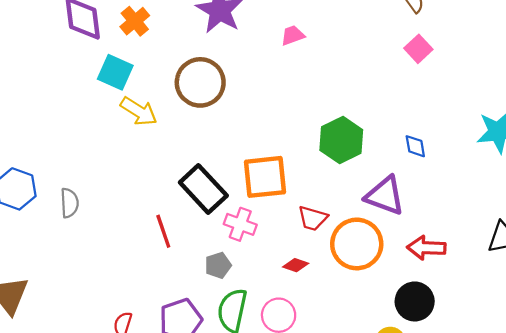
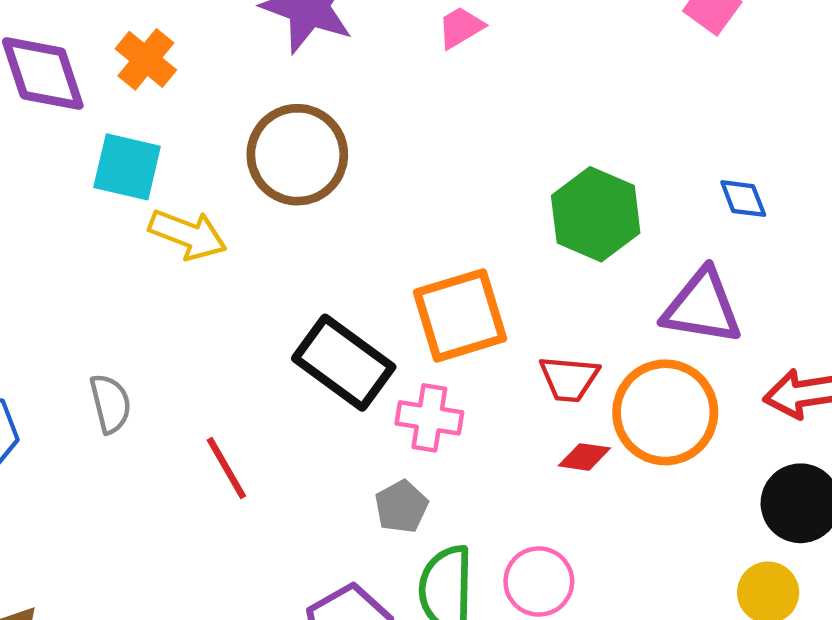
gray semicircle: (69, 203) -> (110, 404), moved
red line: (163, 231) -> (226, 468), moved
red diamond: (296, 265) -> (584, 457), moved

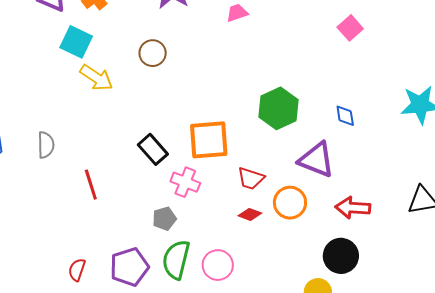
brown circle: (297, 155) -> (153, 53), size x0.6
black rectangle: (344, 363) -> (153, 149), size x0.7
orange circle: (665, 412) -> (290, 203), size x0.7

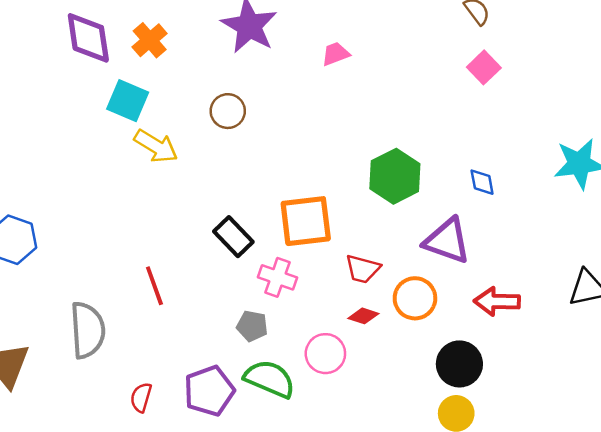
gray semicircle: (46, 145) -> (88, 330), moved, size x1.6
gray pentagon: (164, 219) -> (252, 326), turned 30
black circle: (341, 256) -> (459, 364), moved
green semicircle: (176, 260) -> (270, 379), turned 102
pink circle: (218, 265) -> (325, 354), moved

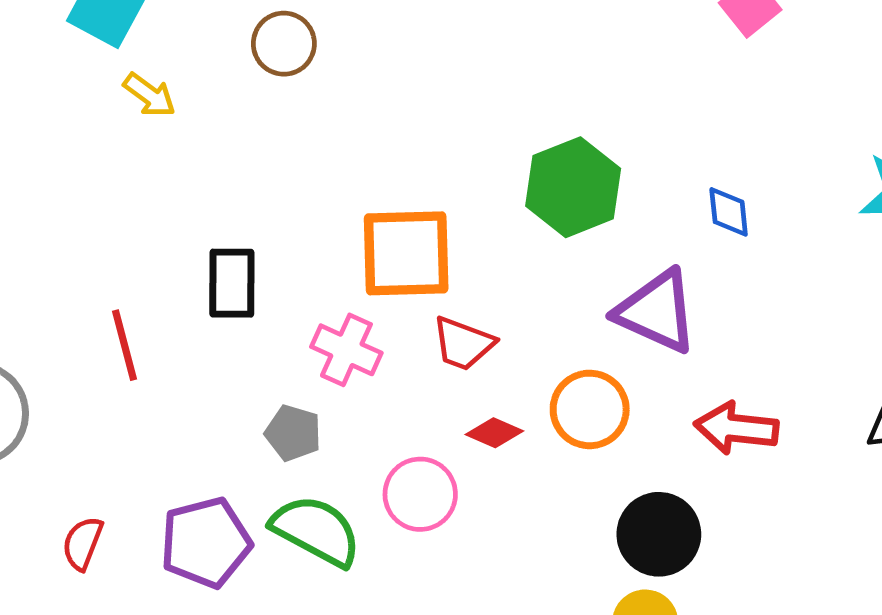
yellow arrow: (156, 146) -> (149, 95), size x0.7
black rectangle: (233, 237) -> (232, 283), moved, turned 39
red trapezoid: (363, 269) -> (463, 344), moved

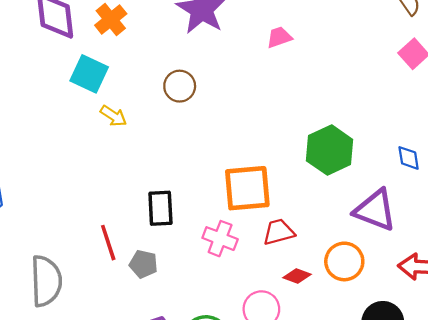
red trapezoid: (463, 344) -> (279, 232), turned 148
gray pentagon: (293, 433) -> (143, 264), moved

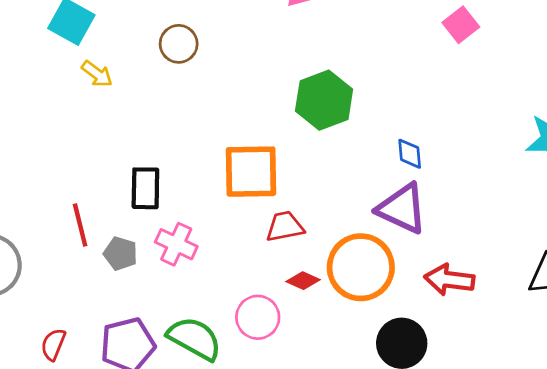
green hexagon: (330, 150) -> (324, 100), moved
blue diamond: (409, 158) -> (410, 154), moved
pink cross: (220, 239) -> (176, 244), moved
orange circle: (344, 261) -> (361, 267), size x1.4

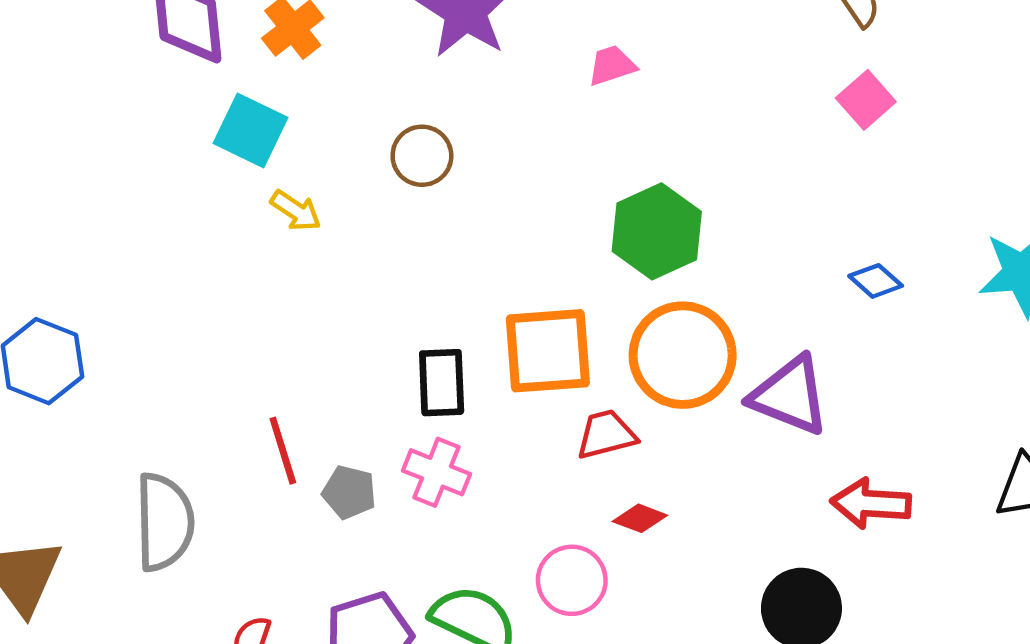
blue diamond: (410, 154) -> (876, 281), moved, turned -40
black rectangle: (145, 188) -> (442, 383), moved
orange circle: (361, 267) -> (683, 355), moved

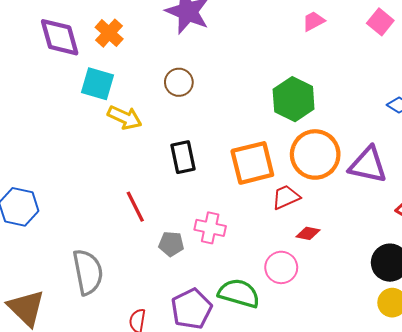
pink trapezoid: (612, 65) -> (314, 21), moved
yellow arrow: (296, 211) -> (125, 118), size x1.4
black rectangle: (442, 383) -> (183, 157), moved
red line: (283, 451) -> (135, 207), moved

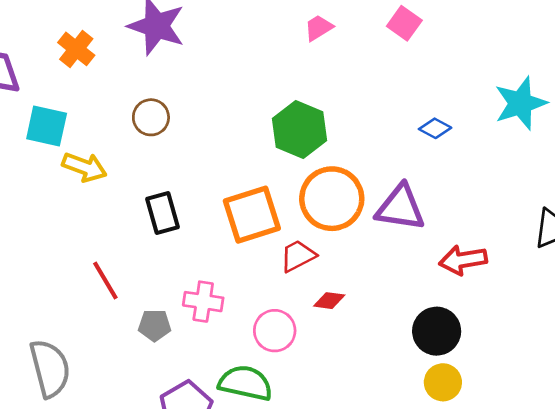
orange cross: (109, 33) -> (76, 49), moved
pink circle: (281, 267) -> (275, 331), moved

